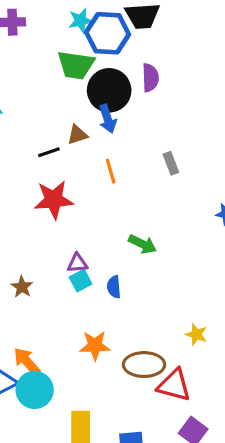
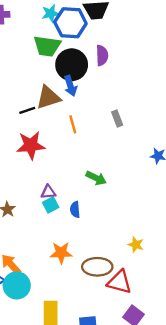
brown triangle: (77, 135) -> (48, 97), size x1.6

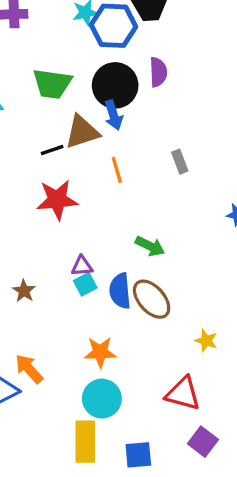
green trapezoid: (47, 46) -> (52, 84), moved
blue semicircle: (75, 210) -> (120, 291), size x1.5
brown ellipse: (97, 267) -> (152, 299), moved, turned 48
cyan circle: (17, 285) -> (102, 399), moved

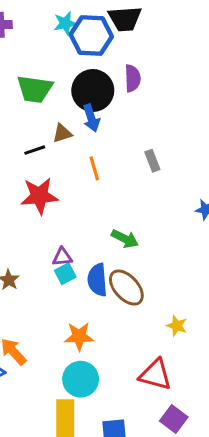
brown triangle: (82, 132) -> (62, 133), size x0.6

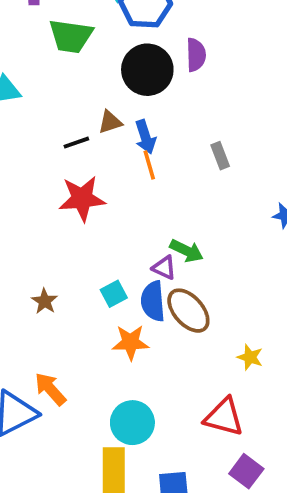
green trapezoid: (35, 89) -> (71, 36), moved
blue arrow: (91, 118) -> (145, 137), moved
purple triangle: (62, 257) -> (164, 268), moved, turned 30
orange star: (79, 336) -> (131, 342), moved

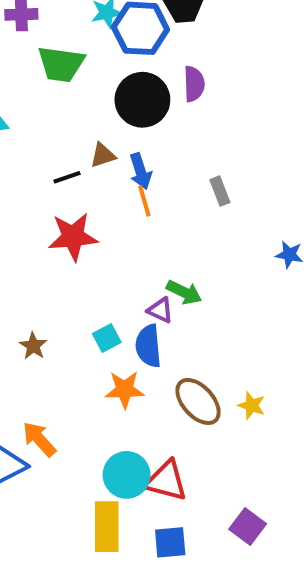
brown ellipse: (188, 311) -> (198, 401), moved
red triangle: (224, 417) -> (166, 481), moved

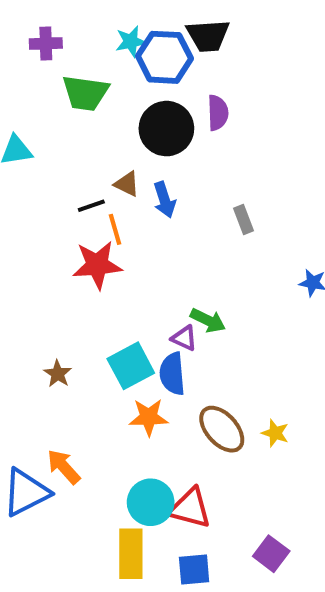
brown triangle: (103, 155) -> (127, 184), turned 44
orange line: (144, 201) -> (115, 229), moved
cyan square: (107, 338) -> (131, 366), size x1.6

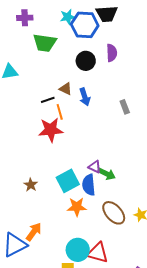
black circle: (166, 129) -> (86, 61), size x0.7
green arrow: (208, 320) -> (107, 174), moved
orange arrow: (64, 467) -> (34, 232), turned 78

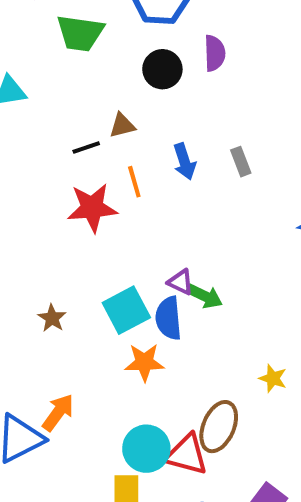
brown triangle: (66, 89) -> (122, 125), turned -40
blue arrow: (85, 97) -> (185, 162), moved
orange line: (60, 112) -> (134, 182), moved
brown ellipse: (114, 213) -> (219, 427), moved, turned 65

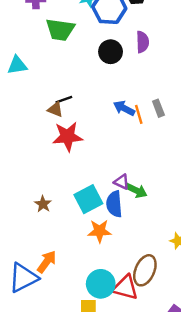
brown triangle: (122, 125) -> (55, 109), moved, turned 35
blue arrow: (185, 162) -> (124, 108), turned 135
orange line: (134, 182) -> (139, 114), moved

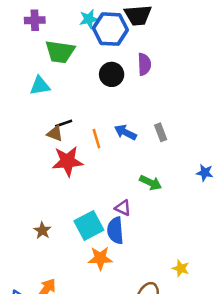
cyan triangle: (17, 65) -> (40, 86), moved
orange line: (139, 114) -> (96, 139), moved
green arrow: (136, 190) -> (151, 183), moved

